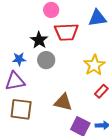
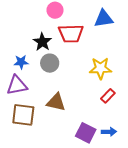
yellow star: (94, 65) -> (100, 68), turned 30
brown triangle: (63, 102) -> (56, 102), moved

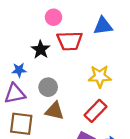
gray circle: (50, 63) -> (48, 87), moved
red rectangle: (108, 96) -> (95, 111), moved, size x1.5

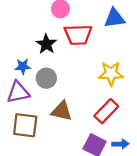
gray circle: (48, 87) -> (46, 78), moved

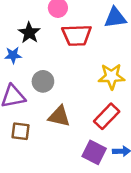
black star: (46, 44) -> (29, 33), moved
blue star: (23, 66) -> (13, 55), moved
brown square: (25, 125) -> (21, 131), size x0.7

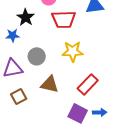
yellow star: (112, 76) -> (73, 51), moved
brown square: (21, 131) -> (19, 96), turned -35

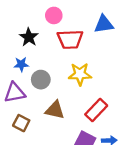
blue star: (13, 35) -> (21, 64), moved
brown square: (19, 96) -> (21, 123), turned -35

